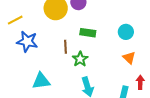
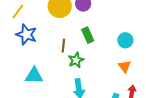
yellow line: (15, 20) -> (18, 12), turned -35
green rectangle: (88, 33) -> (88, 35), turned 49

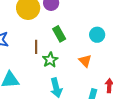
orange triangle: (125, 66) -> (85, 61), moved

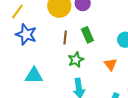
brown line: (36, 47) -> (65, 38), moved

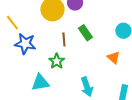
yellow line: (17, 11) -> (12, 23), turned -63
green star: (76, 60) -> (57, 61), moved

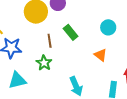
cyan triangle: (40, 83) -> (17, 80), moved

